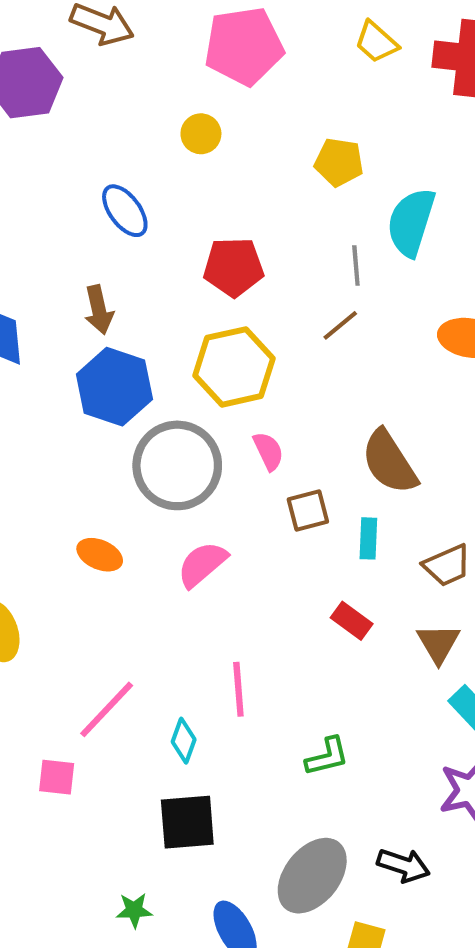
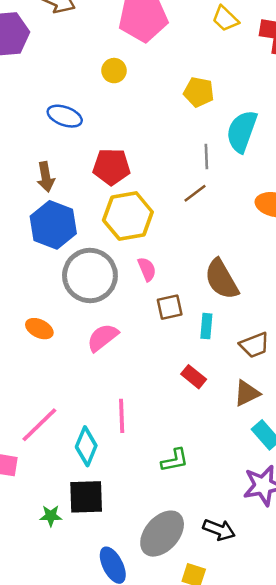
blue ellipse: (125, 211) -> (65, 116), turned -36
red pentagon: (234, 267) -> (111, 167), moved
brown triangle: (438, 643) -> (247, 393), turned 32
cyan diamond: (184, 741) -> (86, 446), size x1.4
green star: (134, 910) -> (51, 516), moved

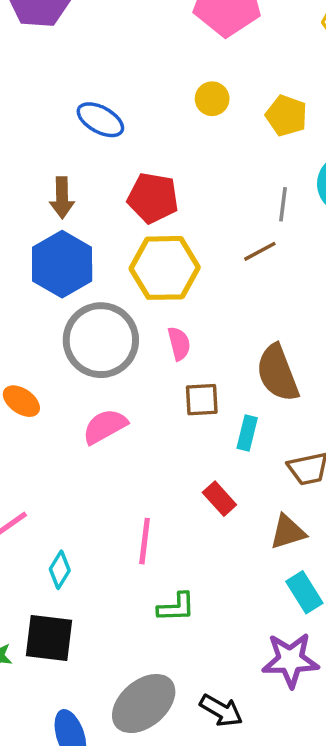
yellow circle: (114, 71) -> (212, 99), moved
pink line: (122, 416) -> (145, 541), moved
cyan diamond: (86, 446) -> (60, 570), size x0.7

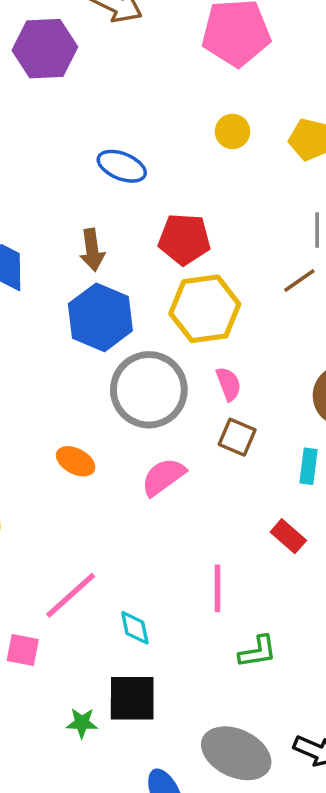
brown square: (202, 400) -> (237, 437), moved, turned 33
cyan diamond: (60, 570) -> (135, 628), turned -36
gray ellipse: (144, 704) -> (236, 753), turned 72

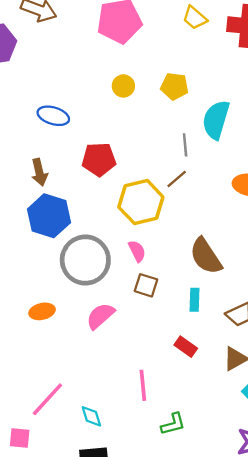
yellow hexagon: (205, 309) -> (141, 202), moved
orange ellipse: (76, 461) -> (42, 311), turned -35

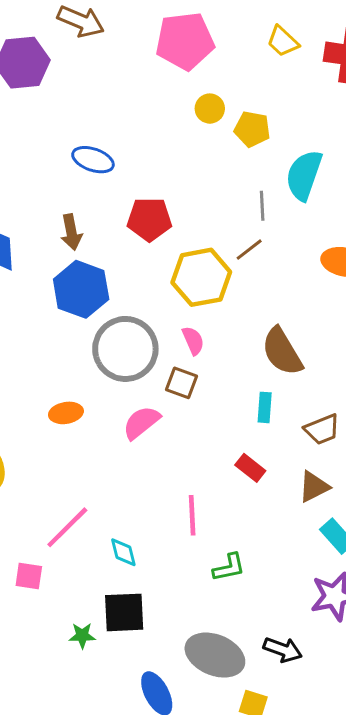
yellow circle: (123, 86) -> (210, 109), moved
brown square: (146, 285) -> (182, 383), moved

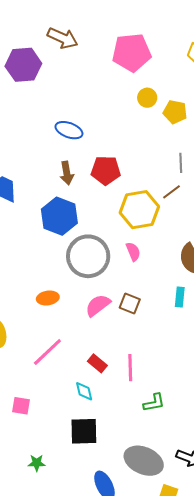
brown arrow: (71, 232) -> (67, 173), moved
brown square: (182, 383) -> (130, 304), moved
red rectangle: (250, 468) -> (97, 363), moved
pink line: (67, 527) -> (47, 352), moved
green star: (82, 636) -> (37, 463), moved

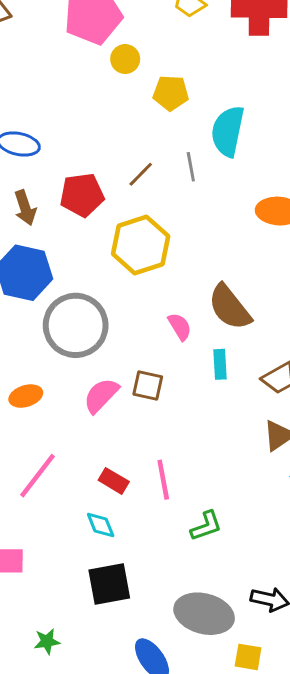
yellow circle: (147, 98) -> (125, 59), moved
brown line: (172, 192) -> (141, 174), moved
pink semicircle: (133, 252) -> (180, 327), moved

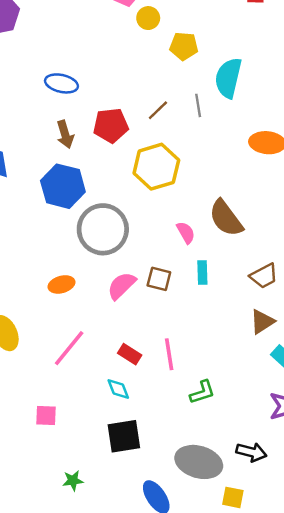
cyan rectangle: (220, 364) -> (202, 272), moved

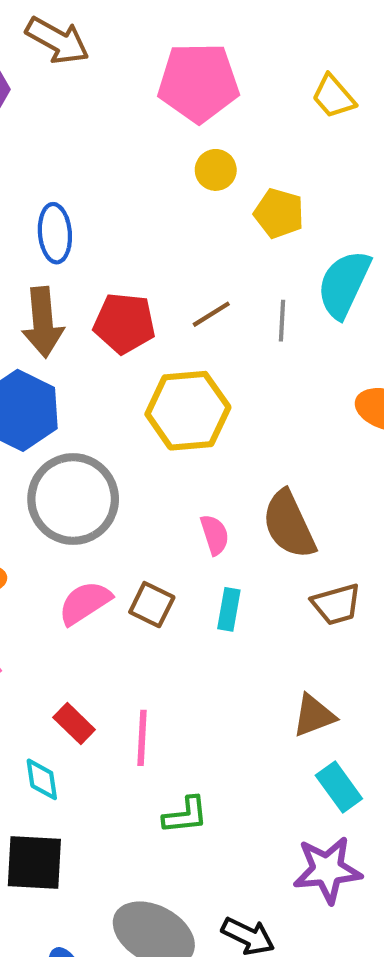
yellow circle: (148, 18) -> (216, 170), moved
blue ellipse: (61, 83) -> (55, 233), turned 60
brown arrow: (65, 134) -> (43, 322), size x1.4
brown trapezoid: (264, 276) -> (336, 604), moved

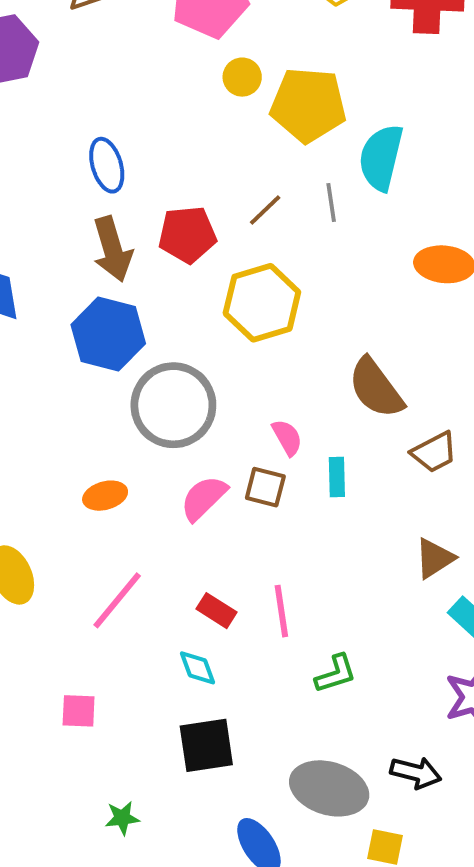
yellow pentagon: (279, 213) -> (308, 105), size x1.6
pink semicircle: (215, 535) -> (287, 437), moved

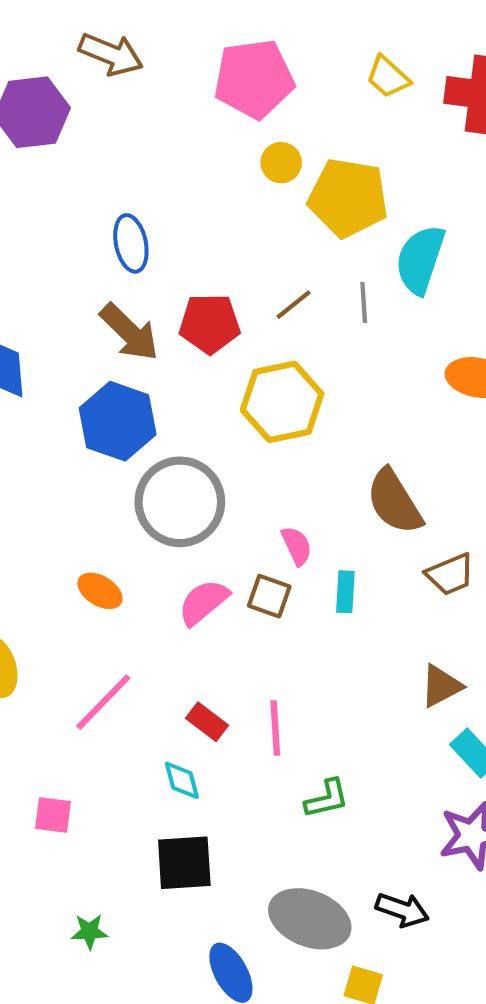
brown arrow: (112, 249) -> (129, 332), turned -34
orange ellipse: (105, 496) -> (100, 591), turned 42

